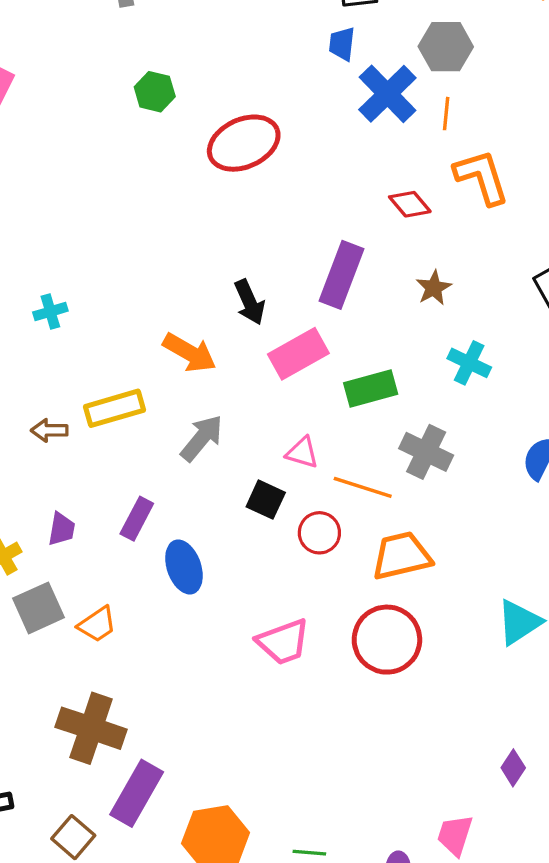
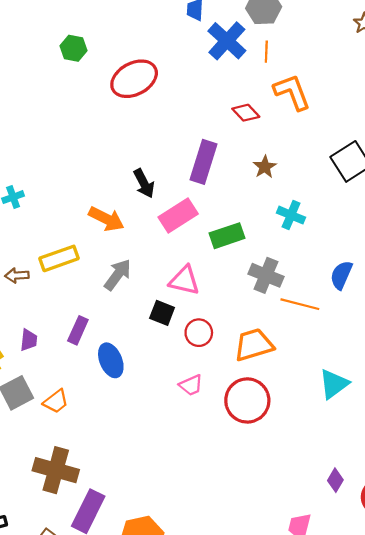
pink triangle: (302, 453) -> (184, 280), size x1.4
orange line: (363, 487) -> (300, 304), moved
pink trapezoid: (283, 642) -> (191, 385), moved, size x0.7

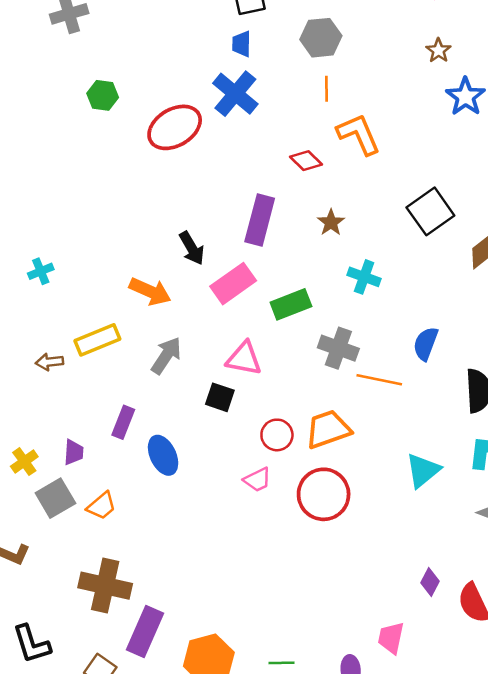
blue cross: (227, 41) -> (235, 94), moved
red circle: (199, 333) -> (277, 435), moved
purple trapezoid: (29, 340) -> (74, 452), moved

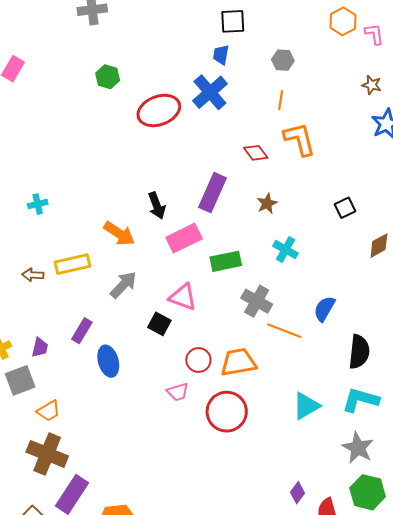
gray hexagon: (321, 38) -> (283, 60), size x0.7
brown star: (438, 51) -> (372, 85), turned -30
black square: (430, 211) -> (345, 208), size x0.6
orange trapezoid: (101, 506) -> (48, 411), moved

